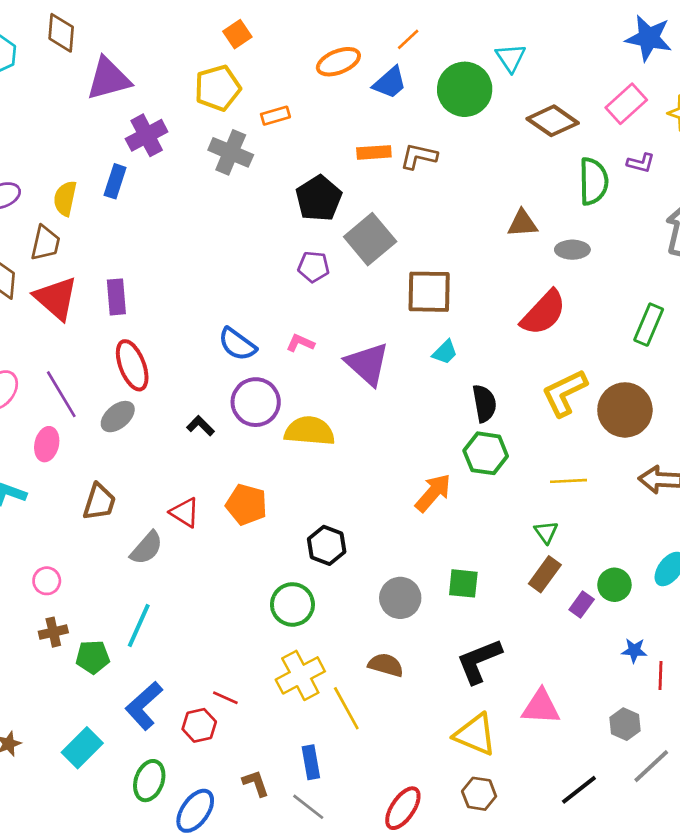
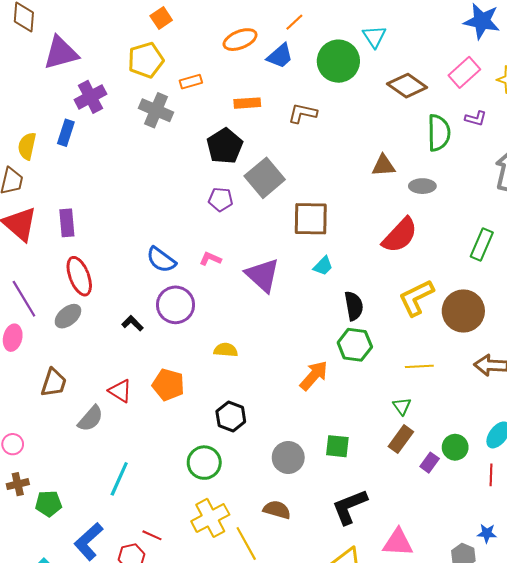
orange rectangle: (374, 152) -> (247, 103), moved
yellow semicircle: (310, 431) -> (226, 350), moved, size x0.6
cyan line: (139, 626) -> (119, 479), moved
blue star: (634, 650) -> (487, 533), moved
red line: (660, 675) -> (491, 475), moved

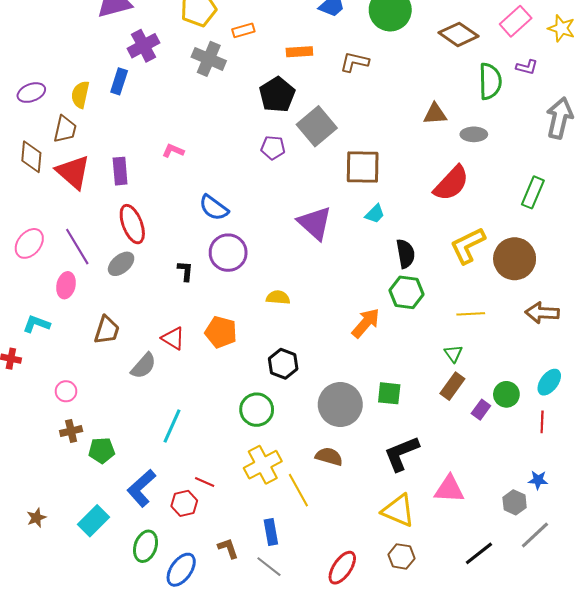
pink L-shape: (210, 259) -> (173, 151), moved
black L-shape: (132, 323) -> (185, 271), turned 50
gray circle: (288, 457) -> (340, 405), size x1.4

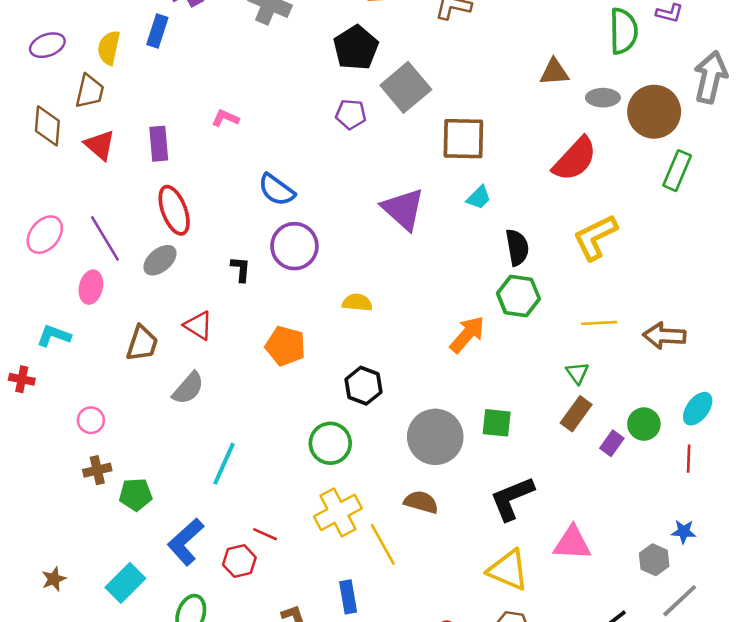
red triangle: (73, 172) -> (100, 145), size x0.7
brown circle: (515, 259) -> (654, 112), moved
brown arrow: (542, 313) -> (664, 336), moved
red triangle: (173, 338) -> (198, 325), moved

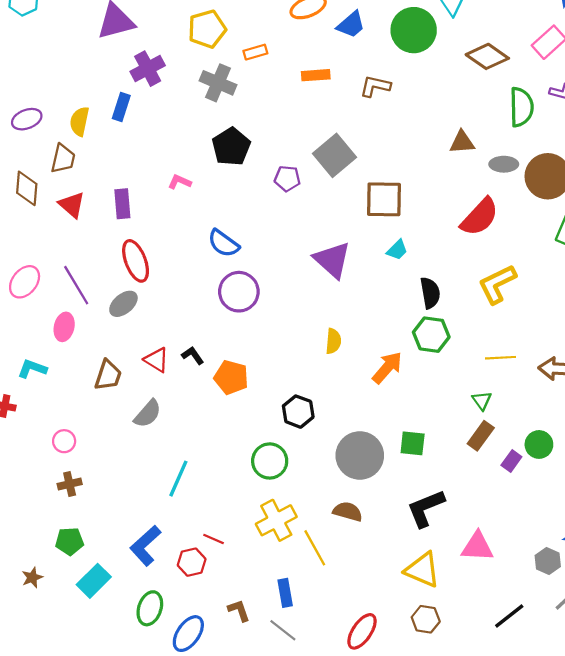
black pentagon: (356, 48) -> (231, 147), moved
black L-shape: (241, 269) -> (193, 355), moved, turned -40
yellow semicircle: (357, 302) -> (333, 341), moved, turned 90
green pentagon: (136, 494) -> (70, 541), moved

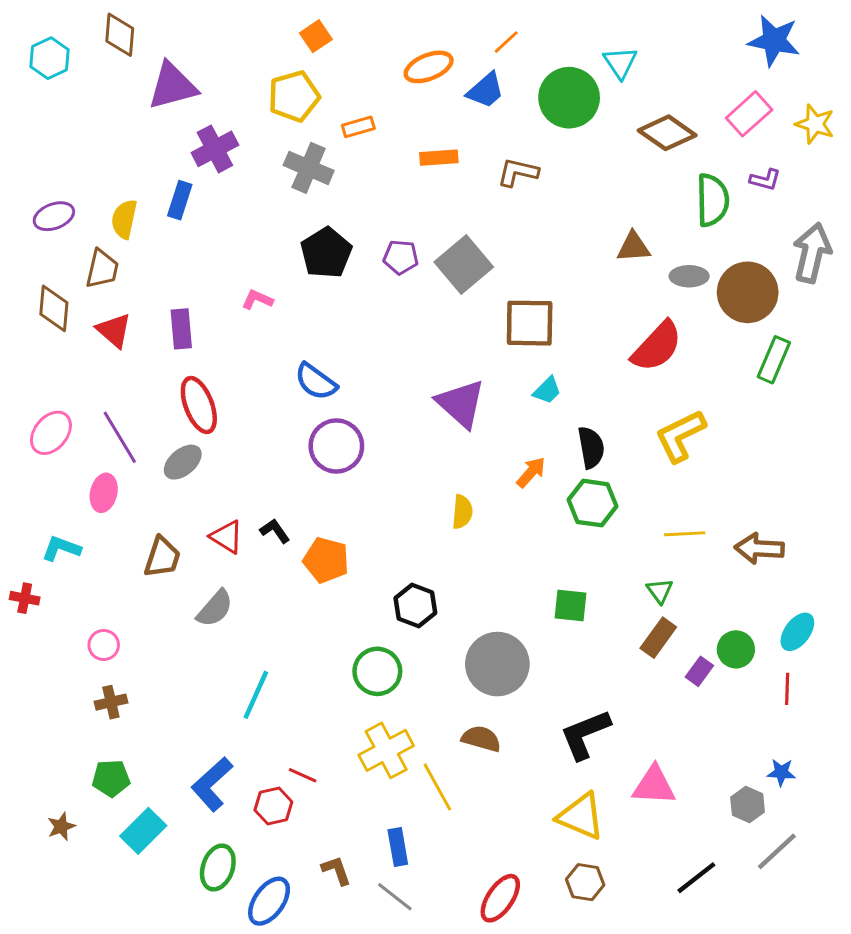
purple pentagon: (287, 178) -> (401, 257), moved
orange arrow: (387, 368) -> (531, 472), moved, size x0.7
green square: (413, 443) -> (571, 606), moved

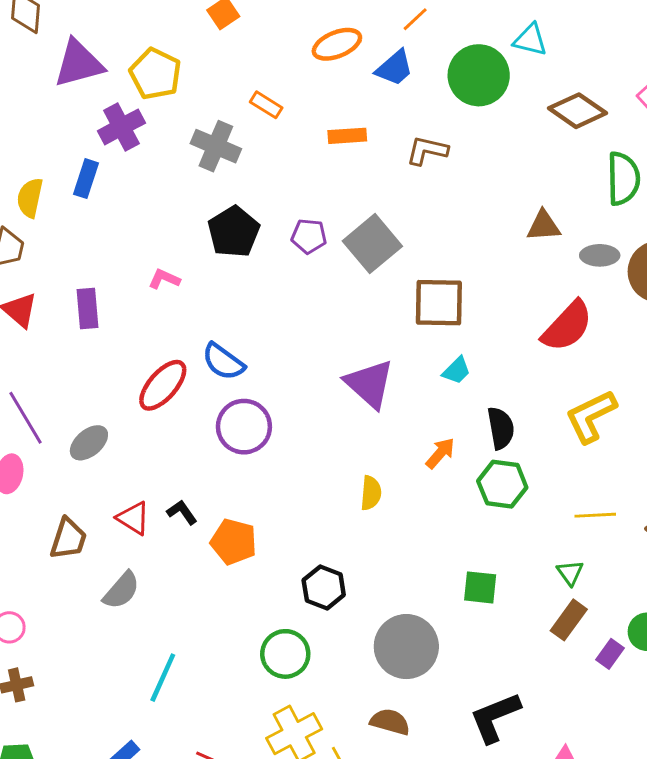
cyan triangle: (620, 63) -> (530, 40), turned -42
yellow pentagon: (294, 96) -> (155, 74), moved, turned -30
orange rectangle: (358, 127) -> (266, 105), turned 48
red ellipse: (199, 405) -> (163, 385), moved, turned 62

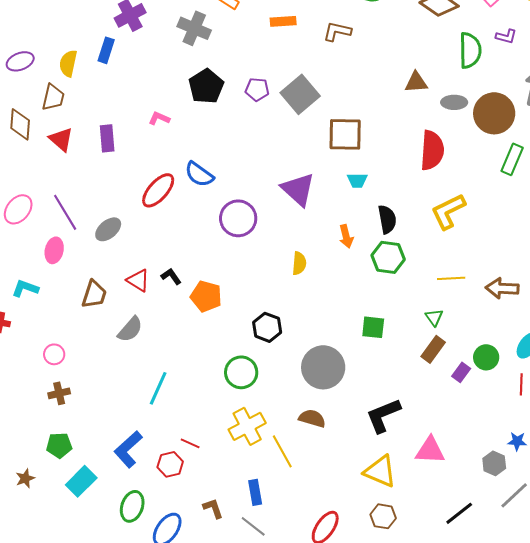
red semicircle: (567, 326) -> (432, 150), turned -39
cyan trapezoid: (457, 370) -> (357, 180), turned 45
purple circle: (244, 427) -> (238, 218), moved
orange arrow: (440, 453) -> (346, 236), turned 125

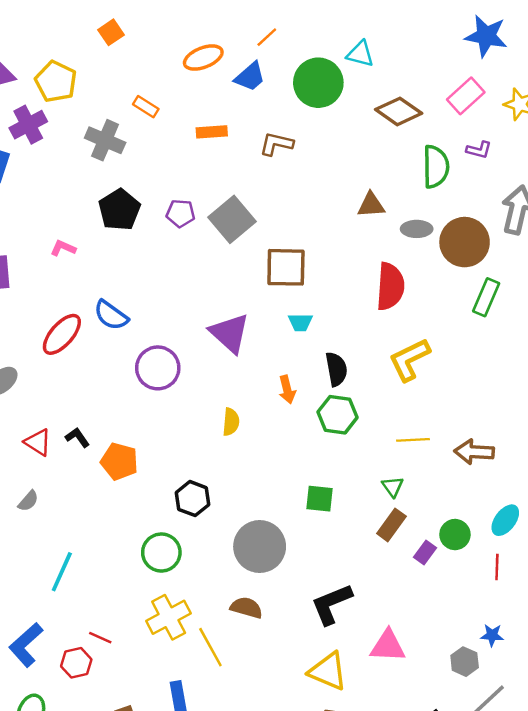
gray semicircle: (130, 329) -> (28, 501), size x0.7

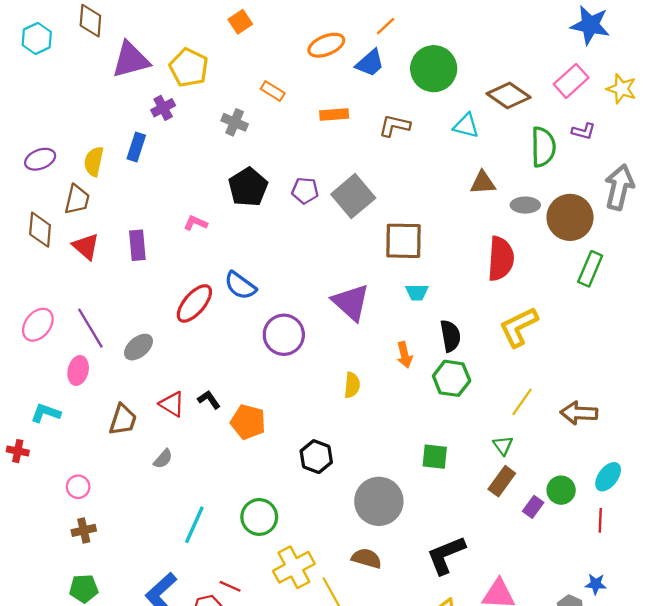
cyan triangle: (360, 54) -> (466, 126), moved
purple cross: (28, 125) -> (163, 108), size x0.7
gray cross: (105, 140) -> (235, 122), size x0.7
yellow line: (413, 440) -> (522, 402), turned -52
green circle: (161, 553) -> (259, 517), moved

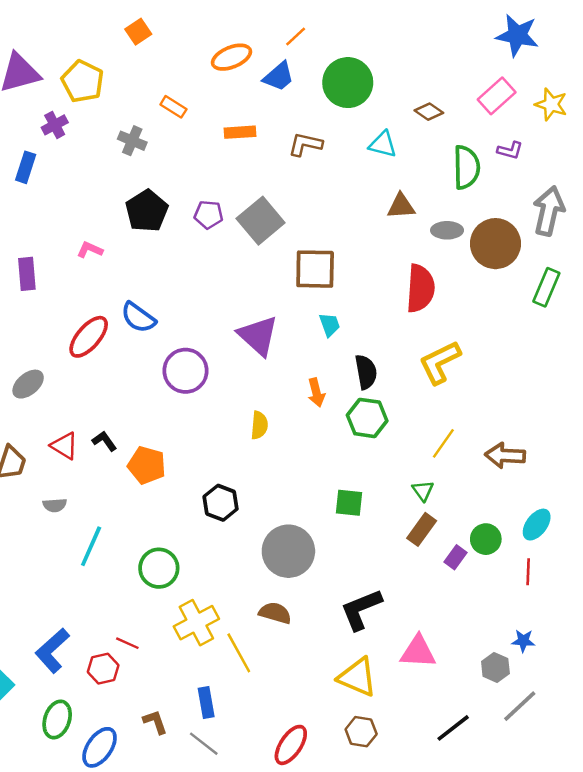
brown diamond: (509, 95) -> (429, 112), size x0.6
green rectangle: (590, 269) -> (546, 287), moved
cyan trapezoid: (417, 292) -> (330, 325), turned -110
gray semicircle: (163, 459) -> (55, 505), turned 45
cyan line: (194, 525) -> (91, 546), moved

